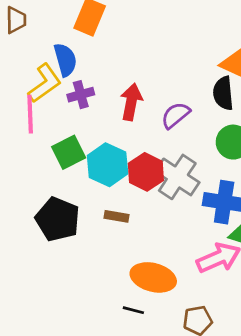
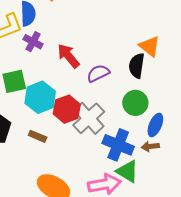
purple cross: (81, 95) -> (33, 42), turned 30
red arrow: (131, 102) -> (68, 56), turned -64

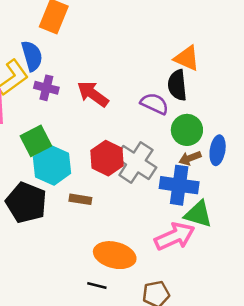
purple semicircle: (98, 73) -> (154, 104), moved, turned 65
cyan hexagon: (40, 97) -> (52, 165), moved
brown arrow: (150, 146) -> (190, 158), moved

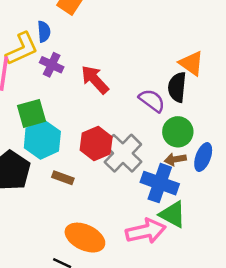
blue semicircle: (32, 56) -> (44, 32), size x0.7

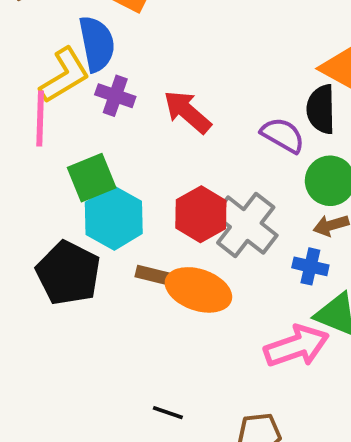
blue semicircle: (44, 32) -> (97, 44), size x1.6
blue cross: (160, 183) -> (310, 266), size x0.6
orange ellipse: (85, 238) -> (198, 290), moved

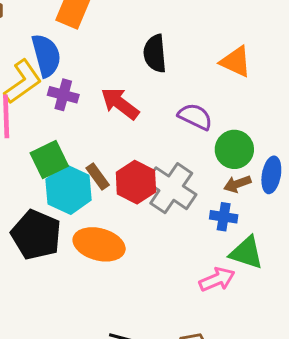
black semicircle: (321, 109) -> (155, 54), moved
brown rectangle: (154, 275) -> (98, 176), moved, turned 44
orange ellipse: (198, 290) -> (99, 244), moved
pink arrow: (296, 346) -> (217, 279), size x0.7

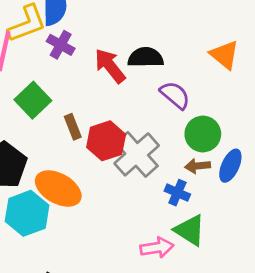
black semicircle: (155, 54) -> (146, 57), moved, turned 80
green square: (49, 160) -> (33, 100), turned -32
cyan hexagon: (69, 190) -> (27, 213), moved

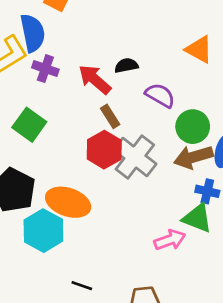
black semicircle: (146, 57) -> (126, 66), size x0.7
brown rectangle: (73, 127) -> (110, 116), moved
brown arrow: (198, 166) -> (193, 157), size x1.6
blue cross: (177, 193) -> (207, 191), moved

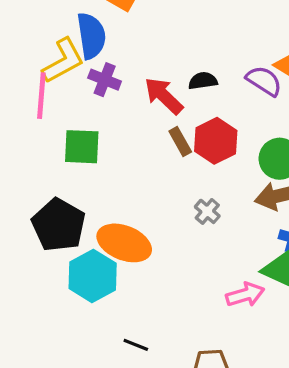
purple semicircle: (160, 95) -> (264, 81), moved
green square: (29, 125) -> (82, 147), turned -36
red hexagon: (104, 150) -> (216, 141), moved
gray cross: (135, 157) -> (207, 211), moved, size x0.5

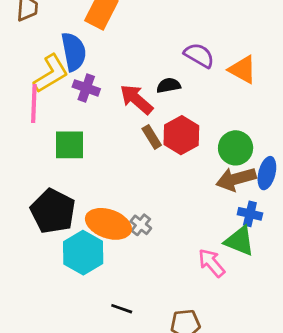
purple semicircle: (264, 81) -> (199, 55), moved
gray cross: (207, 211) -> (141, 225), moved
pink arrow: (245, 295) -> (212, 263), turned -112

